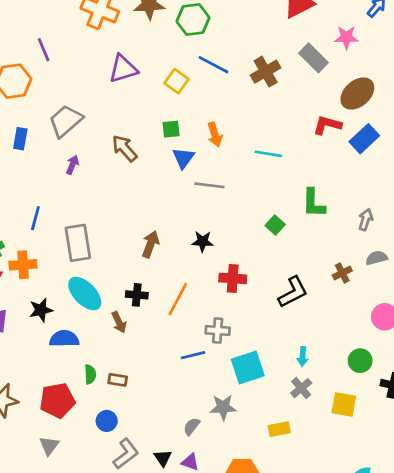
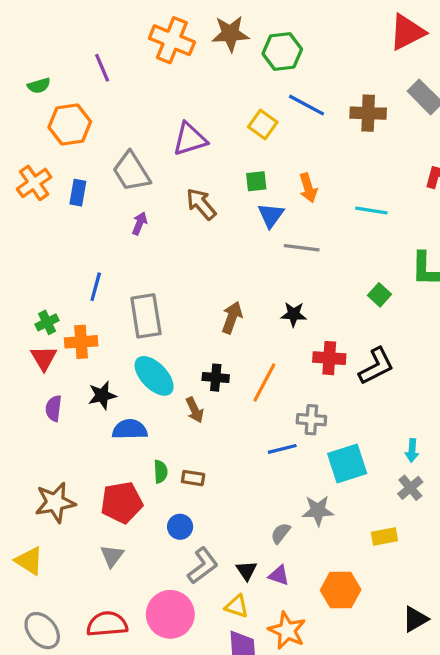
purple line: (44, 50) -> (102, 68), moved
purple triangle: (123, 69) -> (190, 139), moved
brown cross: (266, 72) -> (368, 113), turned 32
gray trapezoid: (66, 121) -> (131, 172), turned -81
black L-shape: (293, 292) -> (376, 366), moved

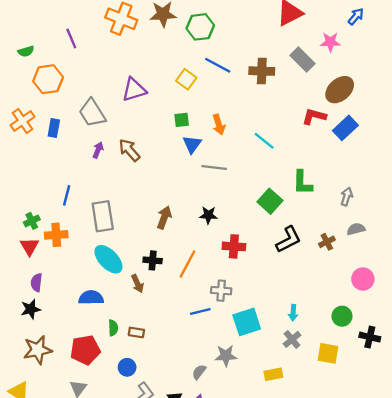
brown arrow: (201, 204) -> (129, 150), moved
cyan line: (371, 210) -> (264, 141), turned 30
green square: (380, 295) -> (270, 201), size x1.5
black L-shape: (376, 366) -> (289, 240), moved
black star: (102, 395) -> (31, 309), moved

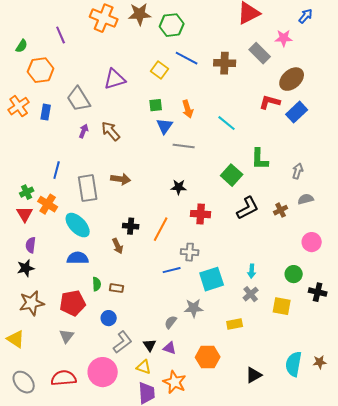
green semicircle: (26, 51) -> (22, 46), turned -40
brown arrow: (164, 217) -> (121, 179), moved, turned 78
orange cross: (56, 235) -> (48, 204), turned 36
cyan ellipse: (108, 259) -> (78, 225), moved

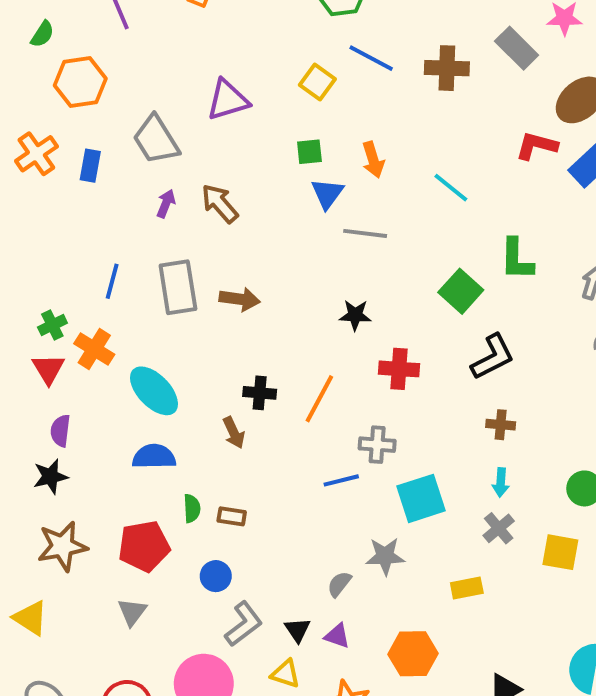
gray rectangle: (88, 188) -> (178, 287), moved
brown cross: (281, 210) -> (501, 425), moved, turned 32

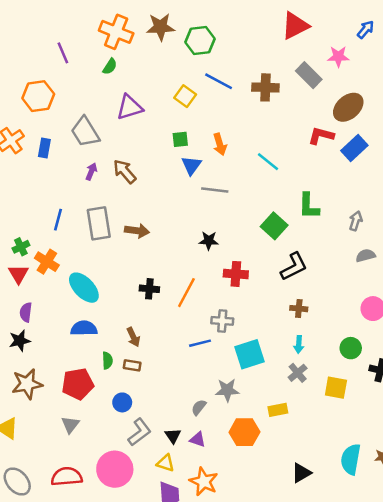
green semicircle: (42, 34) -> (110, 66), moved
brown arrow: (234, 433) -> (133, 337), moved
orange hexagon: (413, 654) -> (244, 432), moved

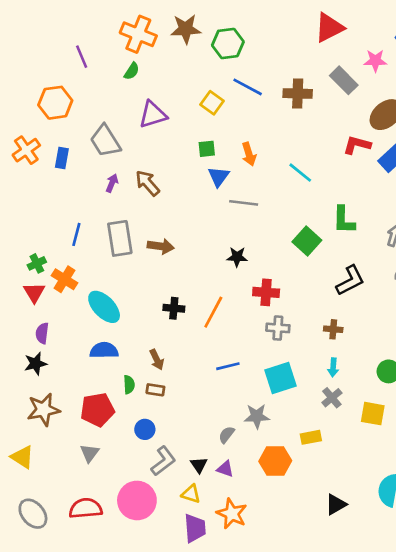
black L-shape: (294, 267) -> (350, 281), moved
gray cross: (222, 321) -> (278, 328), moved

